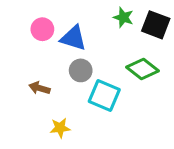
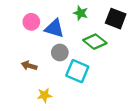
green star: (123, 17) -> (81, 13), moved
green diamond: (143, 69) -> (95, 42), moved

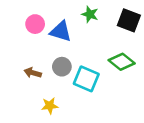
green diamond: (95, 42) -> (122, 62), moved
gray circle: (60, 52) -> (62, 67), moved

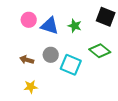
green star: (90, 14) -> (75, 26), moved
yellow star: (50, 106) -> (31, 87), moved

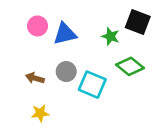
blue triangle: (50, 26) -> (65, 34), turned -30
green star: (75, 26) -> (110, 36), moved

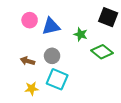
green star: (110, 36) -> (81, 34), moved
cyan square: (92, 85) -> (57, 79), moved

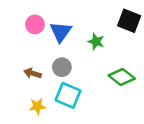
blue triangle: (51, 26) -> (61, 32), turned -42
green diamond: (102, 52) -> (122, 77), moved

